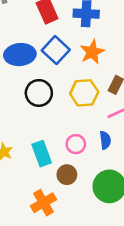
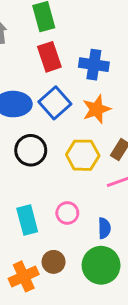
blue semicircle: (105, 140) -> (104, 228), moved
brown circle: (67, 175) -> (54, 262), moved

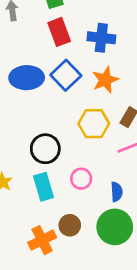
black circle: (31, 150) -> (45, 149), moved

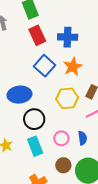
blue ellipse: (27, 78) -> (19, 95), moved
blue semicircle: (117, 192) -> (83, 138), moved
brown circle: (70, 225) -> (63, 165), moved

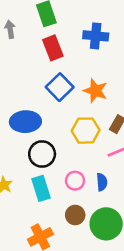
blue cross: (68, 37) -> (96, 36), moved
orange star: (73, 67) -> (95, 91), turned -30

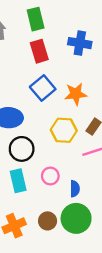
orange star: (95, 91) -> (76, 94), turned -30
blue semicircle: (102, 182) -> (75, 189), moved
brown circle: (75, 215) -> (48, 221), moved

